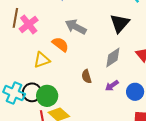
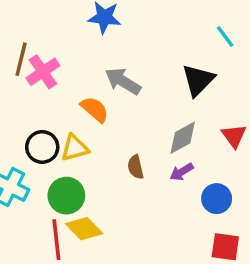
yellow triangle: (42, 60) -> (75, 148), moved
purple arrow: (112, 86) -> (182, 172), moved
black circle: (32, 92) -> (42, 147), moved

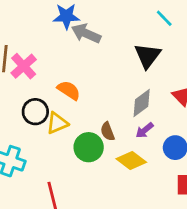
gray arrow: (123, 81) -> (86, 33), moved
black circle: (42, 147) -> (35, 112), moved
green circle: (66, 196) -> (89, 147), moved
yellow diamond: (84, 229) -> (131, 161), moved

